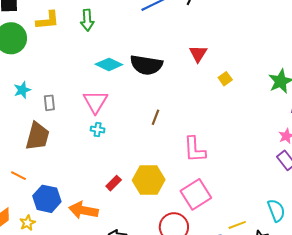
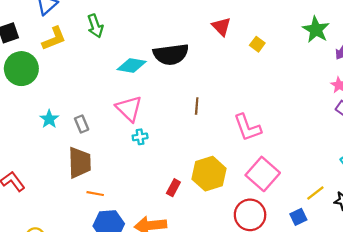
orange line: (18, 176) -> (95, 194), moved

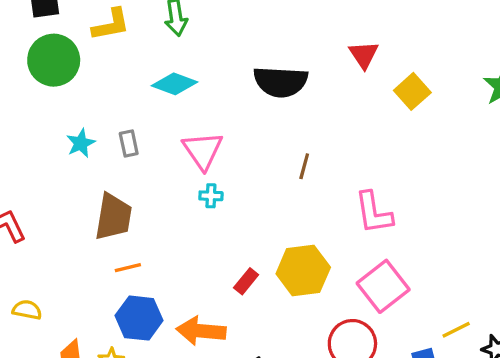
yellow square: (257, 44) -> (412, 91), size x1.5
cyan diamond: (132, 66) -> (174, 84), moved
gray rectangle: (82, 124) -> (129, 143), moved
orange line: (95, 194) -> (128, 268), turned -35

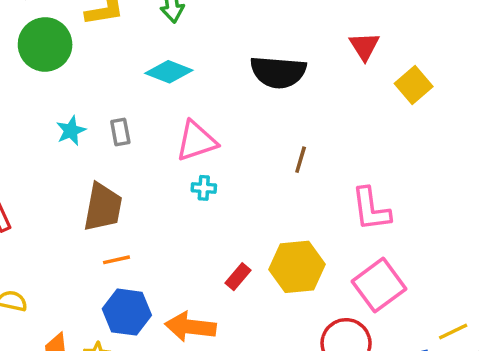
pink triangle: (203, 151) -> (196, 141), turned 45

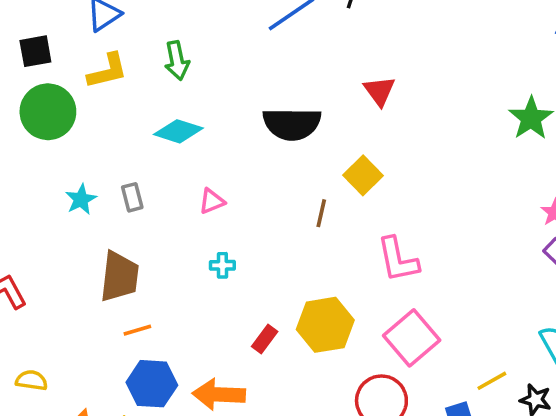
yellow square: (414, 85) -> (363, 175), moved
pink triangle: (196, 141) -> (212, 201), size x0.6
cyan cross: (204, 188) -> (222, 265), moved

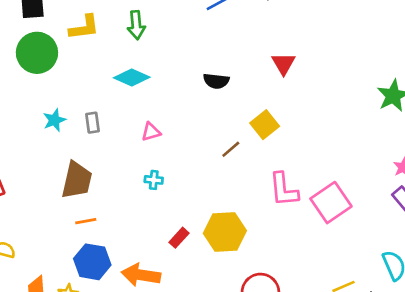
black semicircle: (292, 124) -> (216, 81), size x0.6
brown line: (321, 213) -> (231, 149), turned 30
pink square: (412, 338) -> (331, 203), moved

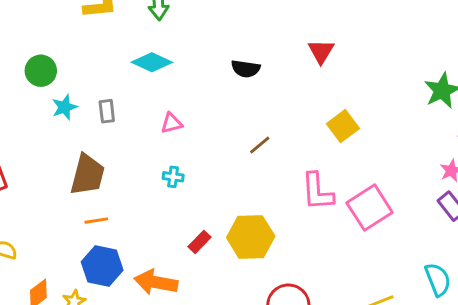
green circle: (37, 53) -> (41, 71), moved, size x0.7
yellow square: (265, 125) -> (343, 126), moved

